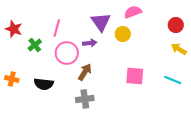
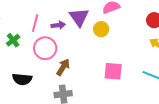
purple arrow: (90, 43) -> (58, 25), moved

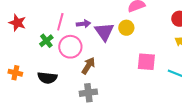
purple triangle: (79, 17) -> (104, 32), moved
green cross: (13, 40) -> (46, 41), moved
pink square: (113, 71) -> (146, 62), moved

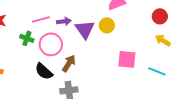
pink line: (60, 22) -> (41, 19), turned 60
green cross: (46, 41) -> (27, 38), turned -32
black semicircle: (47, 78) -> (44, 71), moved, turned 36

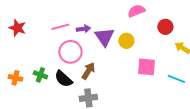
red circle: (160, 16) -> (165, 27), moved
yellow circle: (107, 25) -> (126, 41), moved
green cross: (27, 38) -> (40, 75), moved

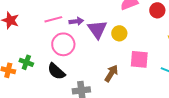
red circle: (165, 27) -> (157, 10), moved
brown arrow: (88, 71) -> (111, 73), moved
green cross: (40, 75) -> (26, 62), moved

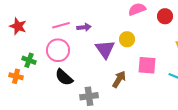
purple triangle: (97, 29) -> (105, 49), moved
pink circle: (63, 44) -> (58, 50), moved
green cross: (26, 62) -> (29, 60), moved

